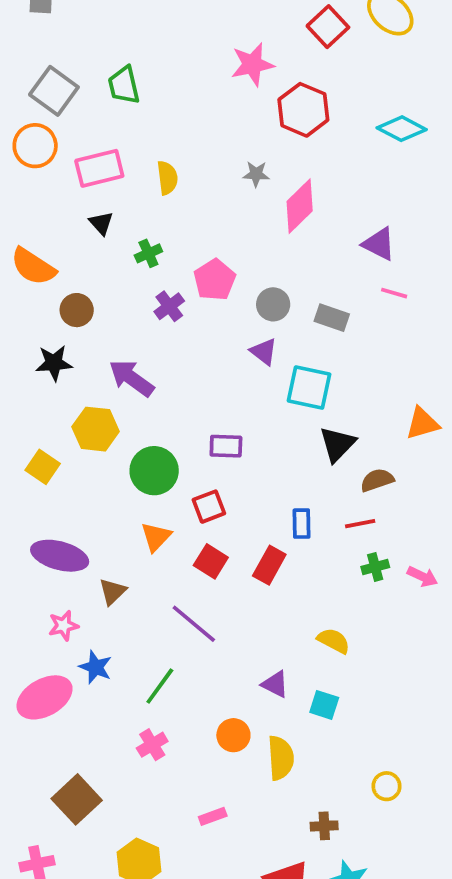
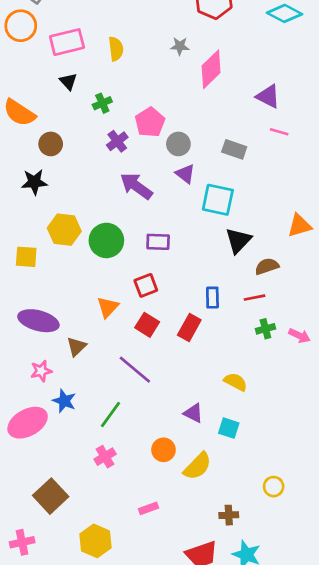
gray circle: (273, 304) -> (178, 144), moved
purple arrow: (131, 378) -> (136, 186), moved
yellow square: (43, 467) -> (26, 257), turned -30
green circle: (154, 471) -> (106, 240), moved
yellow semicircle: (281, 758) -> (197, 466), turned 48

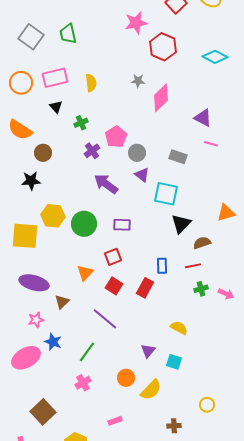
orange circle: (21, 26) -> (21, 83), moved
yellow square: (26, 257) -> (25, 236), size x1.6
purple triangle: (193, 413) -> (148, 351), turned 42

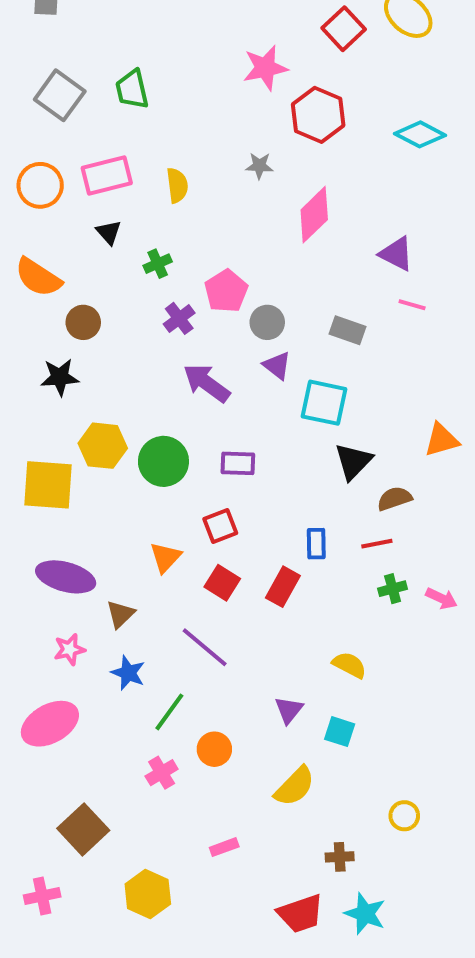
gray star: (138, 81) -> (259, 166), moved
blue star: (53, 342) -> (128, 673), moved
orange circle: (126, 378) -> (214, 749), moved

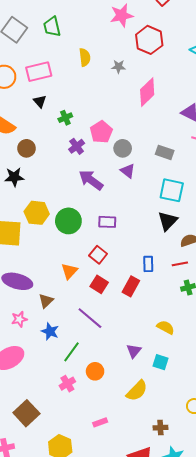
yellow semicircle: (177, 185) -> (85, 57), moved
cyan square: (324, 403) -> (172, 190), moved
red square: (220, 526) -> (98, 255), turned -30

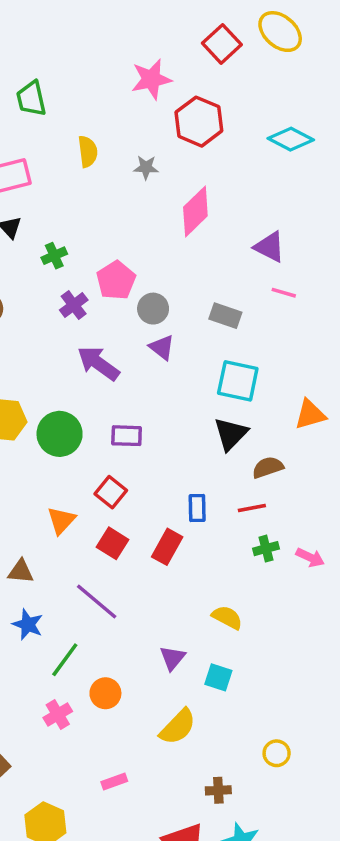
brown triangle: (46, 301) -> (21, 572), turned 49

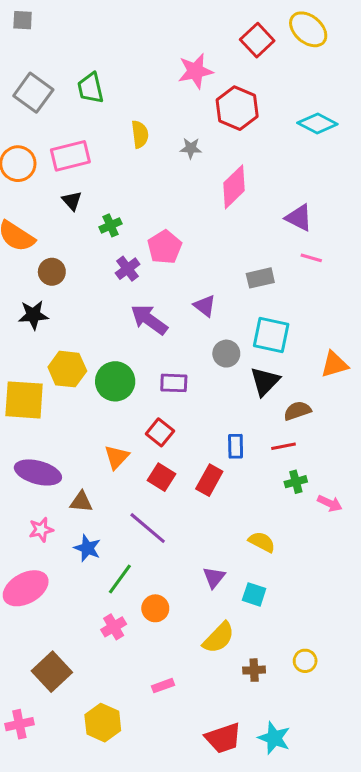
gray circle: (153, 309) -> (226, 354), moved
gray rectangle: (225, 316) -> (260, 278), turned -32
pink arrow: (310, 557) -> (330, 503), moved
brown cross: (218, 790) -> (254, 670), moved

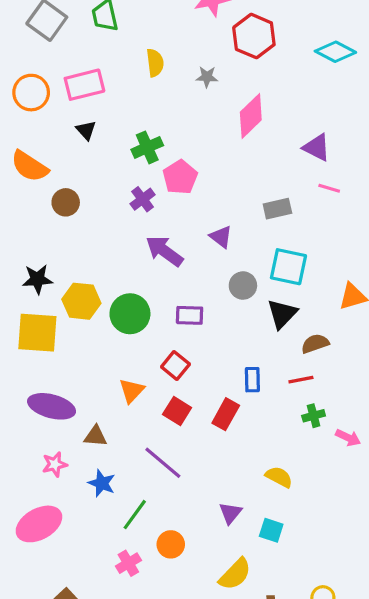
green cross: (111, 225) -> (147, 147), moved, size x1.4
black star: (33, 315) -> (37, 279), moved

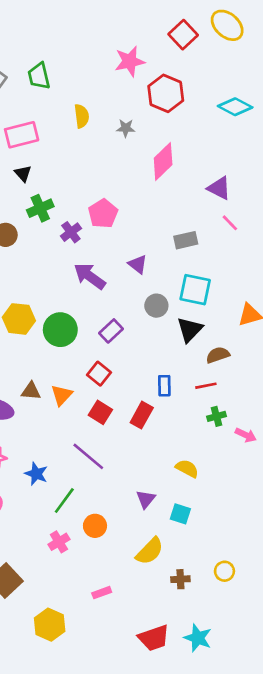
green cross: (147, 147) -> (40, 208), moved
pink line: (329, 188) -> (230, 223), turned 30
purple rectangle: (190, 315) -> (111, 331), turned -45
brown triangle: (95, 436) -> (31, 391), moved

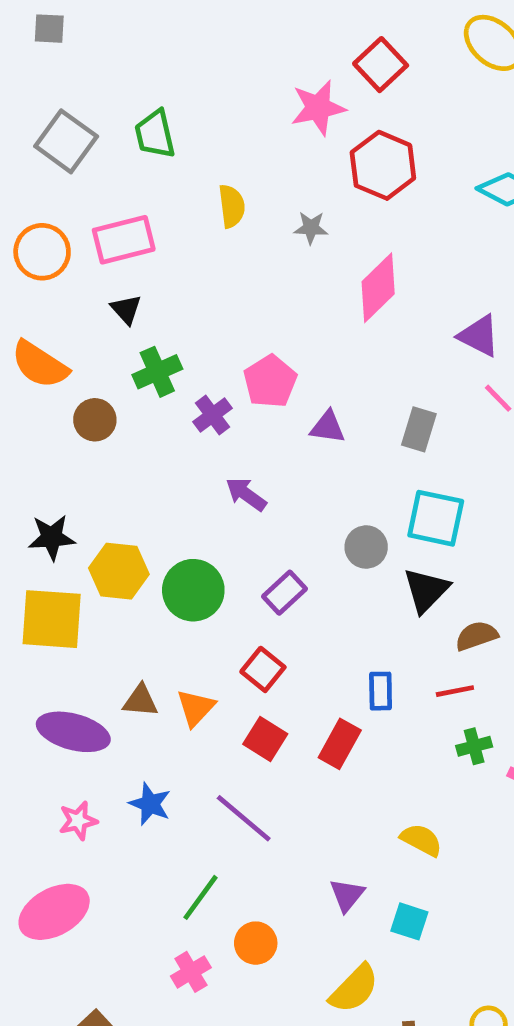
red square: (183, 35) -> (381, 65), moved
gray rectangle: (186, 240) -> (419, 429), turned -60
purple triangle: (138, 264) -> (328, 427), moved, turned -30
purple arrow: (90, 276) -> (246, 494), size x0.7
blue star: (36, 474) -> (150, 804), moved

